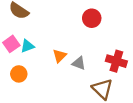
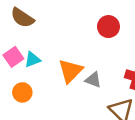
orange triangle: (60, 56) -> (70, 71), size x1.5

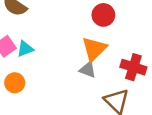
orange triangle: (70, 71) -> (94, 49), moved

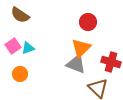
gray triangle: (88, 70) -> (76, 64), size x1.5

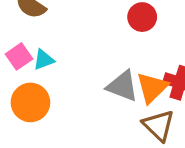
orange triangle: (81, 48) -> (152, 88), moved
orange circle: (20, 74) -> (30, 102), size x1.5

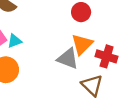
orange triangle: (152, 88) -> (82, 44), moved

